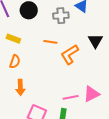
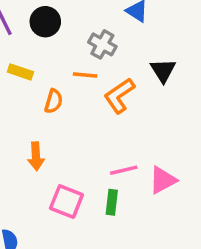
gray cross: (61, 16) -> (102, 44), moved, turned 35
orange semicircle: (15, 62) -> (54, 101), moved
pink triangle: (91, 94) -> (163, 180), moved

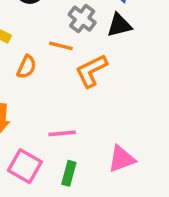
black triangle: (163, 70) -> (119, 25), moved, turned 40
pink line: (124, 170) -> (62, 133), moved

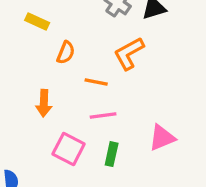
orange line: (61, 46) -> (96, 82), moved

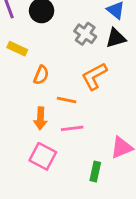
orange arrow: (44, 103) -> (40, 118), moved
green rectangle: (112, 154) -> (95, 171), moved

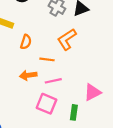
orange arrow: (40, 118) -> (28, 75), turned 84
pink square: (43, 156) -> (46, 104), moved

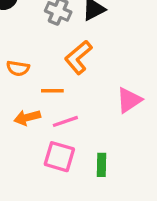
orange semicircle: (26, 42) -> (18, 68), turned 88
pink triangle: (92, 92) -> (129, 100), moved

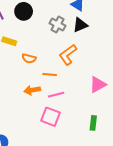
green rectangle: (101, 165) -> (93, 123), moved

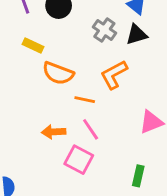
orange semicircle: (29, 58) -> (58, 73), size x1.5
orange arrow: (32, 90) -> (54, 132), moved
pink line: (56, 95) -> (91, 129), turned 63

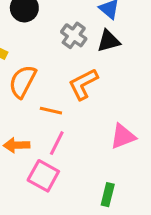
orange semicircle: (58, 73) -> (23, 81), turned 96
pink line: (91, 129) -> (57, 143), turned 60

